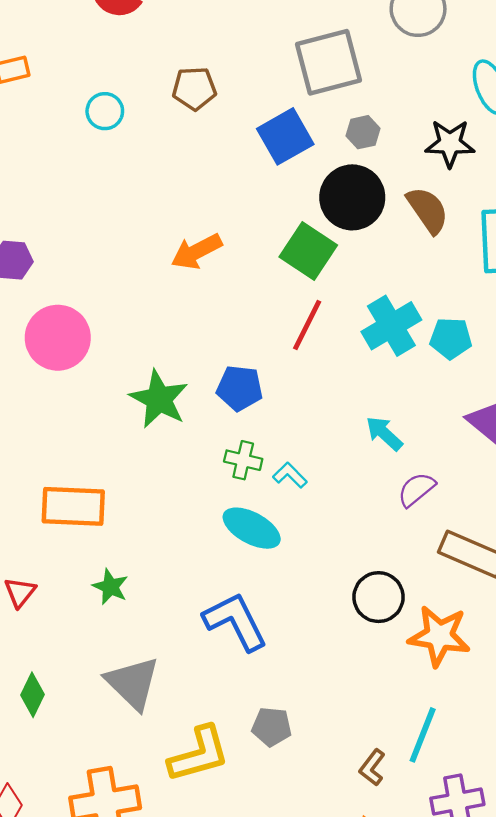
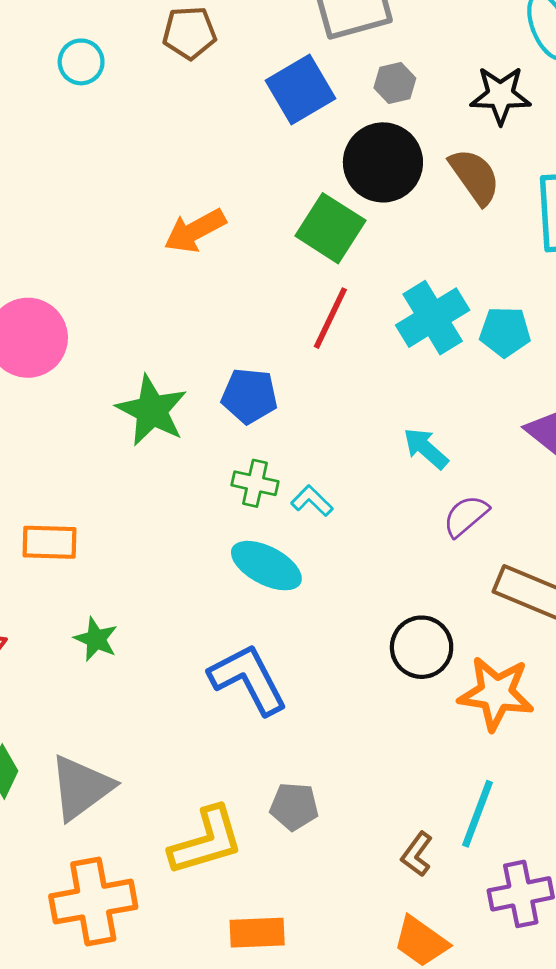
orange rectangle: (73, 506) -> (49, 542), size x0.7
gray triangle: (133, 683) -> (81, 787), moved, turned 40

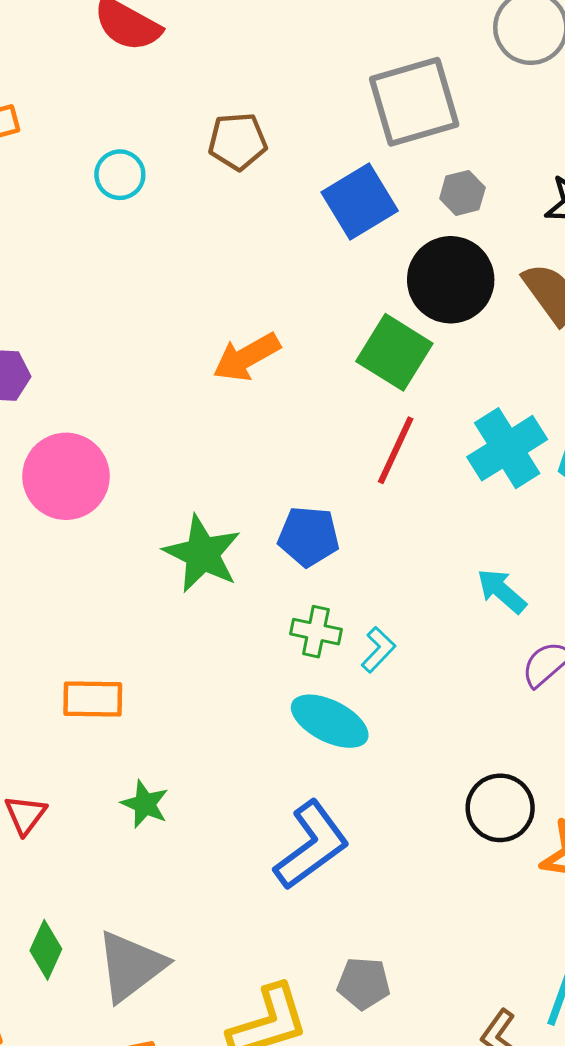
cyan L-shape: (312, 501) -> (378, 650), turned 90
blue L-shape: (248, 679) -> (312, 845), turned 82

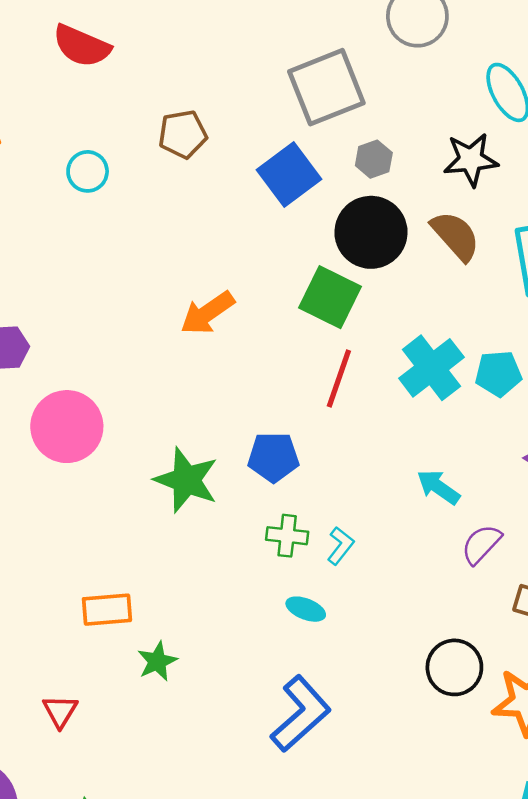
cyan ellipse: (330, 721) -> (306, 609), size x0.6
green star: (145, 804) -> (157, 661), moved, turned 30

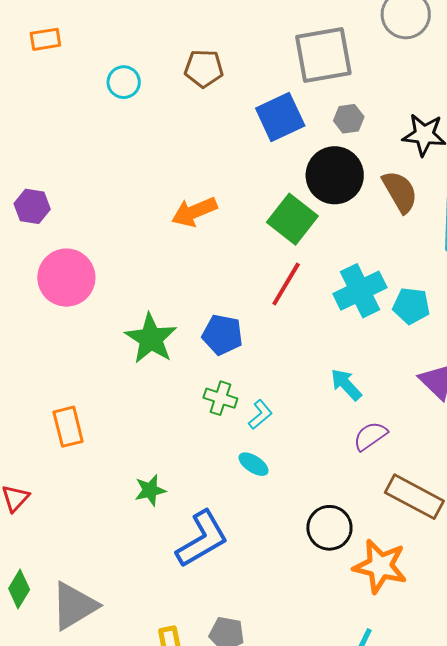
cyan ellipse: (306, 609) -> (254, 464), moved
orange rectangle: (107, 610) -> (68, 427), turned 69
green star: (157, 661) -> (150, 490), moved

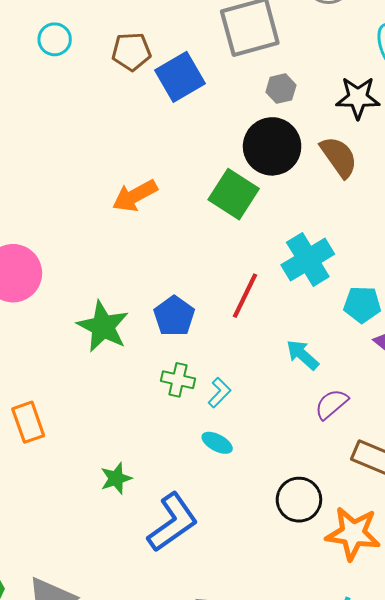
cyan circle: (124, 82) -> (55, 39), moved
blue square: (280, 117) -> (180, 77), moved
red line: (286, 284) -> (245, 296), moved
cyan pentagon: (411, 306) -> (362, 304), moved
blue pentagon: (222, 335) -> (174, 316), turned 30

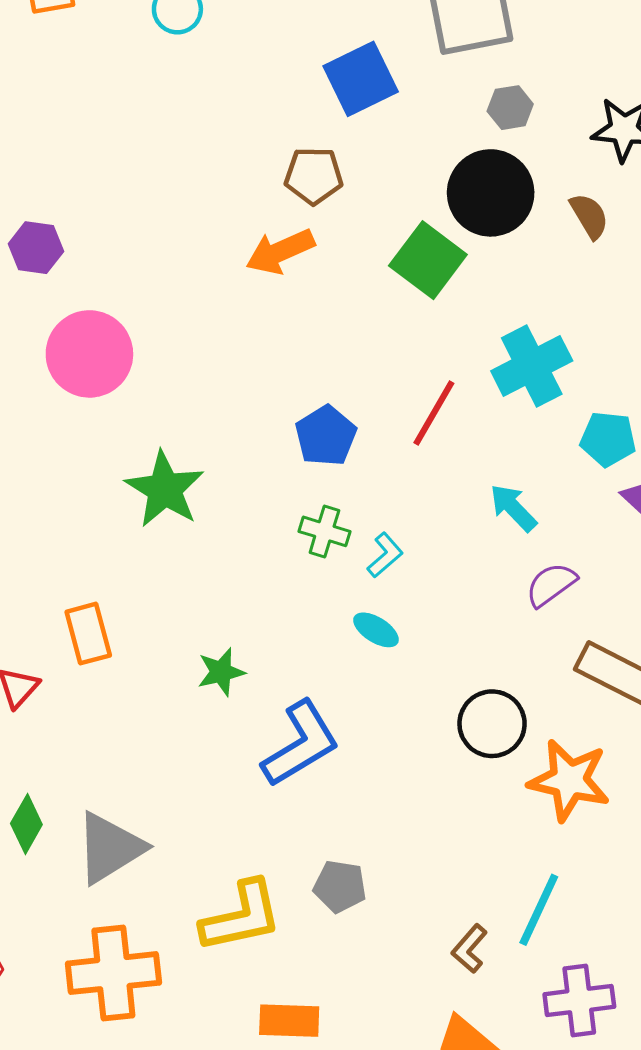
brown pentagon: (131, 51) -> (314, 176), moved
brown semicircle: (339, 157) -> (589, 216), size x0.7
green star: (103, 326) -> (165, 489), moved
orange rectangle: (28, 422) -> (88, 634), moved

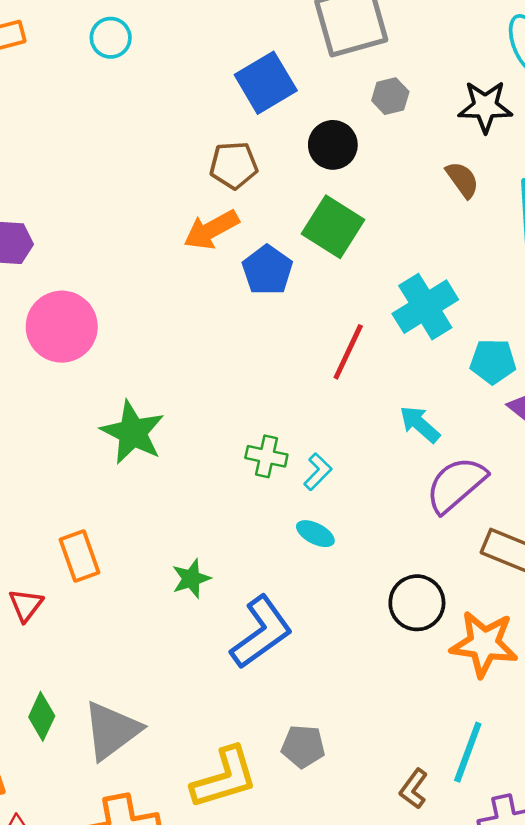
black circle: (491, 193) -> (333, 145), moved, size x0.7
blue pentagon: (326, 436) -> (267, 270), moved
purple semicircle: (551, 585) -> (456, 485), size x1.5

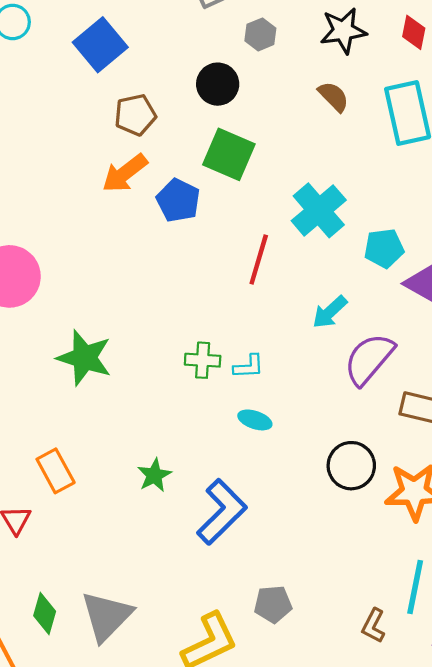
blue square: (266, 83) -> (100, 45), moved
cyan arrow: (420, 424) -> (330, 312), turned -75
cyan L-shape: (318, 472) -> (249, 367), turned 52

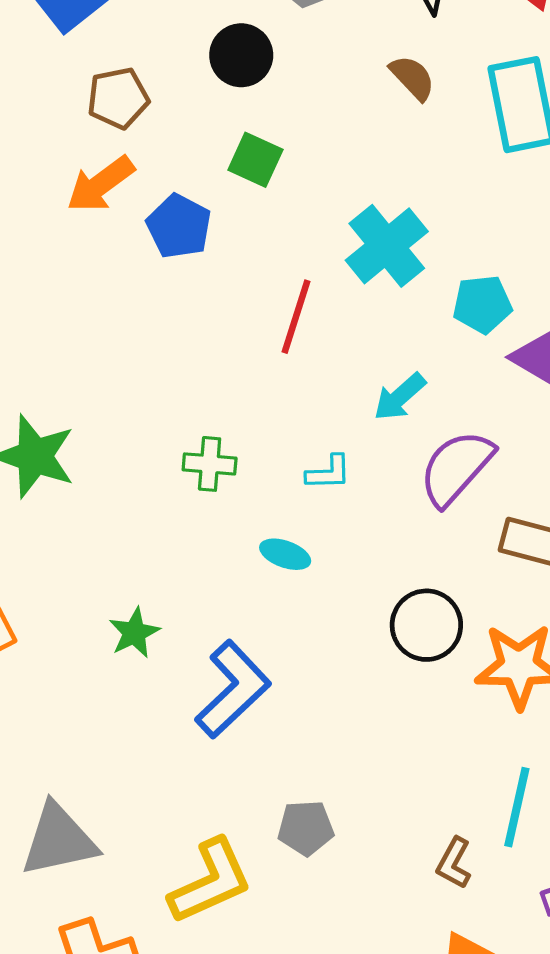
green square: (229, 154) -> (255, 160), size x0.7
cyan L-shape: (249, 367) -> (329, 473), moved
gray triangle: (107, 616) -> (59, 840), turned 32

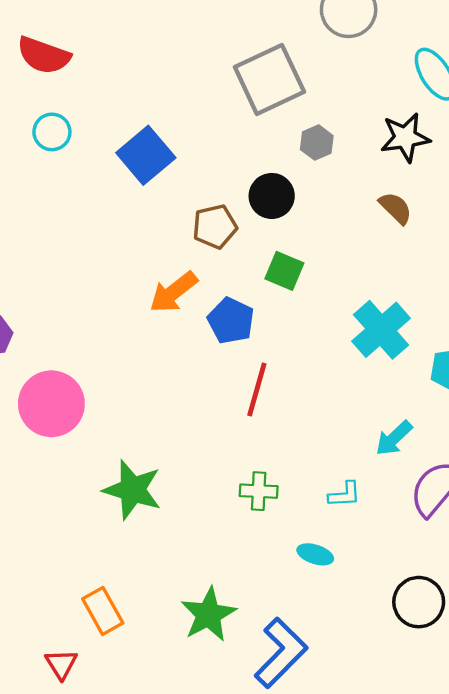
brown pentagon: (118, 98) -> (215, 226), moved
red line: (296, 317) -> (257, 390), moved
green star: (134, 633) -> (208, 615), size x1.5

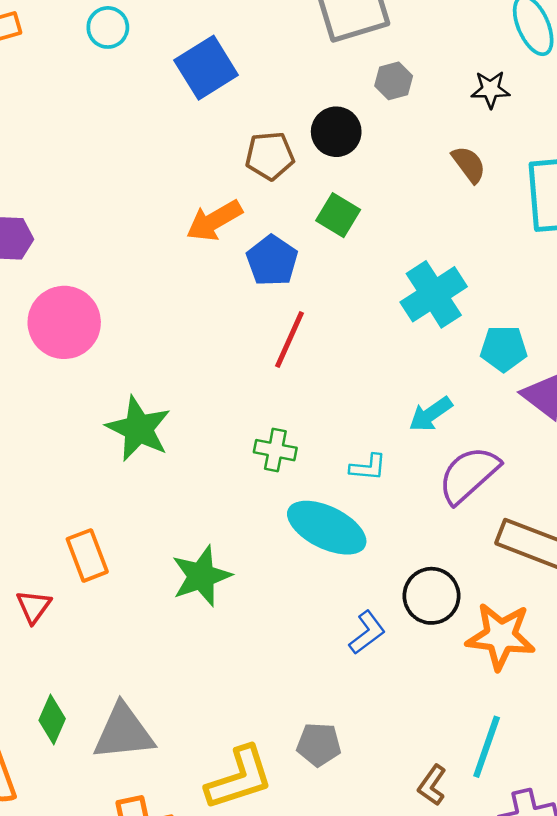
black star: (405, 138) -> (490, 89), size x0.7
cyan ellipse: (315, 554) -> (327, 528), size x2.0
blue L-shape: (281, 653) -> (367, 633), moved, size x0.6

